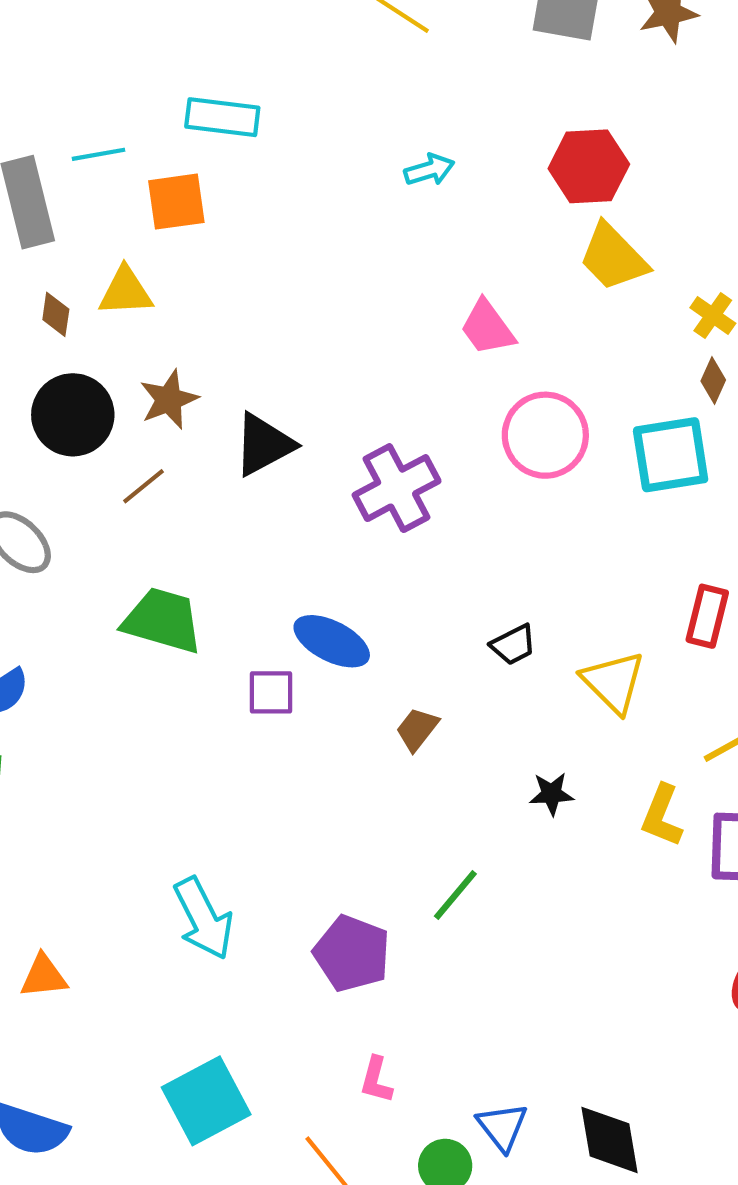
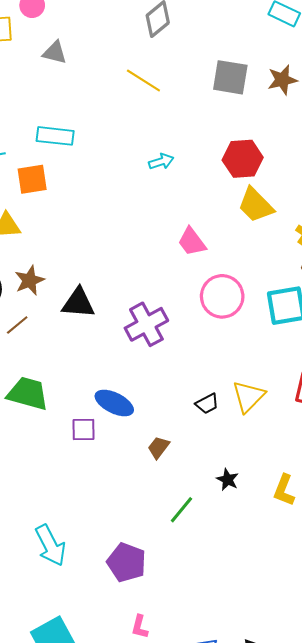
black triangle: (264, 445) -> (78, 303), turned 33
yellow triangle: (613, 682) -> (248, 396), moved, turned 30
black star: (552, 794) -> (228, 480), turned 30
green line: (455, 895) -> (181, 510), moved

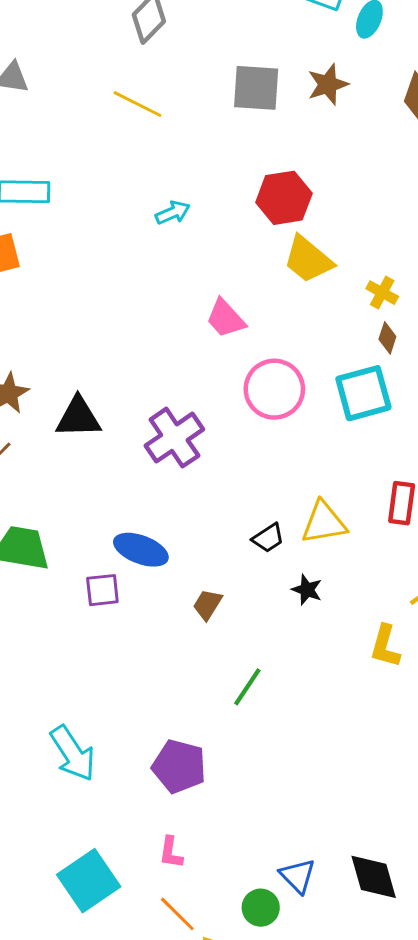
yellow triangle: (248, 396) -> (324, 523), turned 42
black star: (228, 480) -> (307, 590), moved
pink L-shape: (140, 627) -> (171, 852), moved

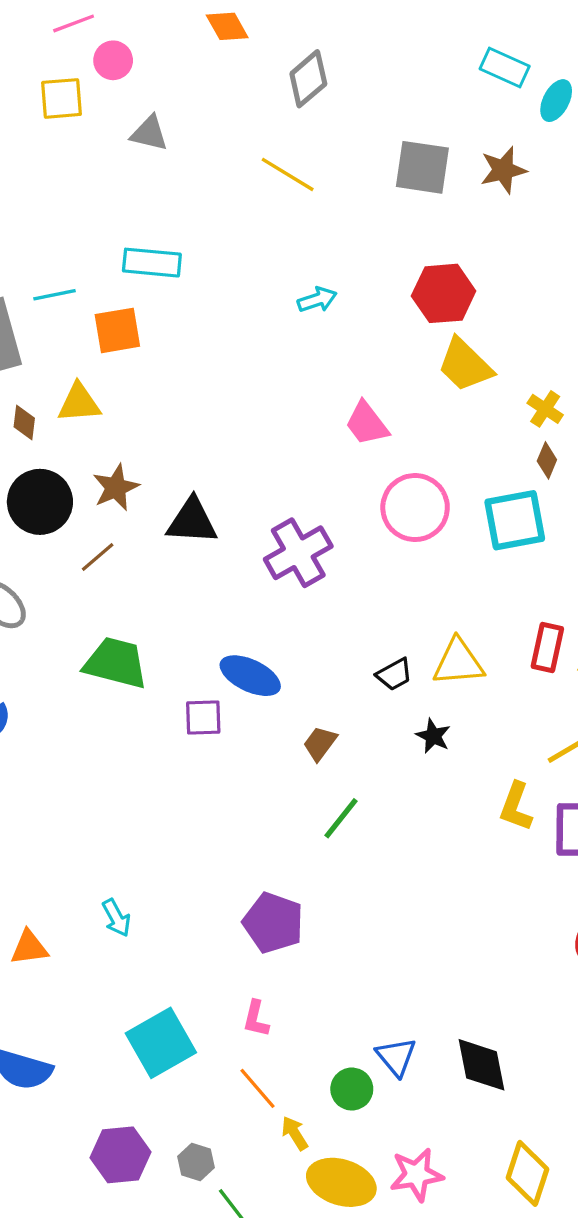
green line: (247, 687) -> (341, 818), moved
cyan arrow: (73, 753) -> (116, 918), moved, size x0.6

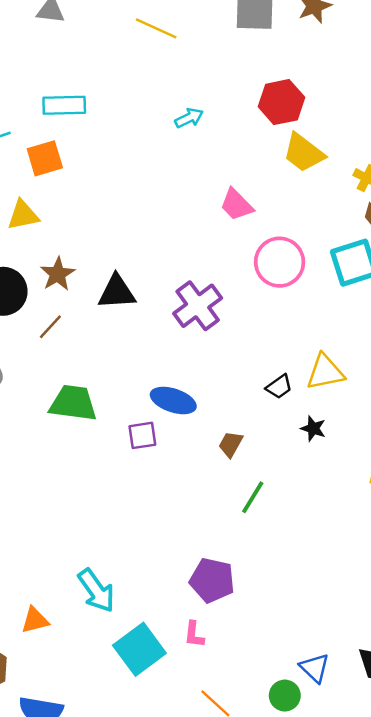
cyan arrow: (116, 918) -> (96, 591), size x1.6
pink L-shape: (256, 1019) -> (194, 634), moved
cyan square: (161, 1043) -> (139, 649), moved

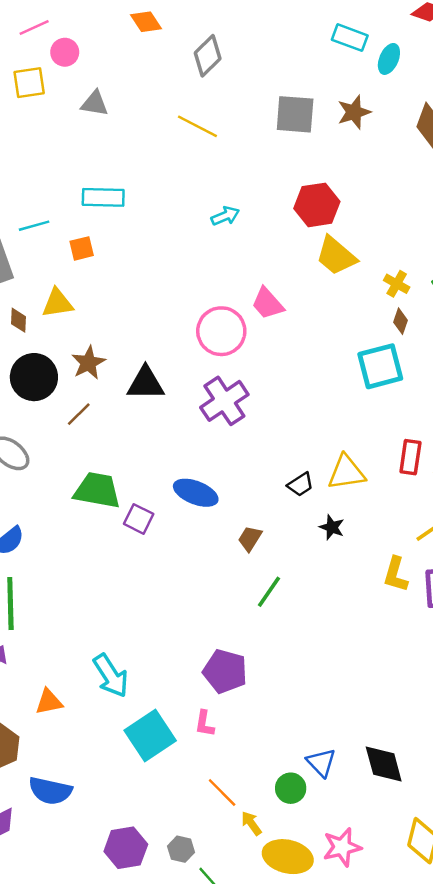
orange square: (45, 158) -> (82, 248), size x0.7
pink circle: (280, 262) -> (221, 331), moved
purple square: (142, 435) -> (139, 519), moved, turned 32

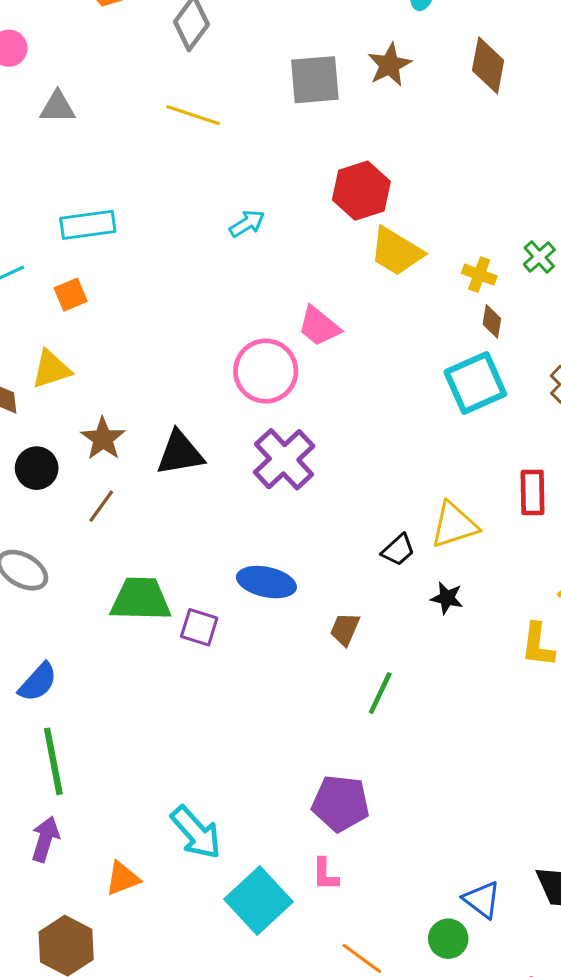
black circle: (34, 377) -> (37, 468), size x0.7

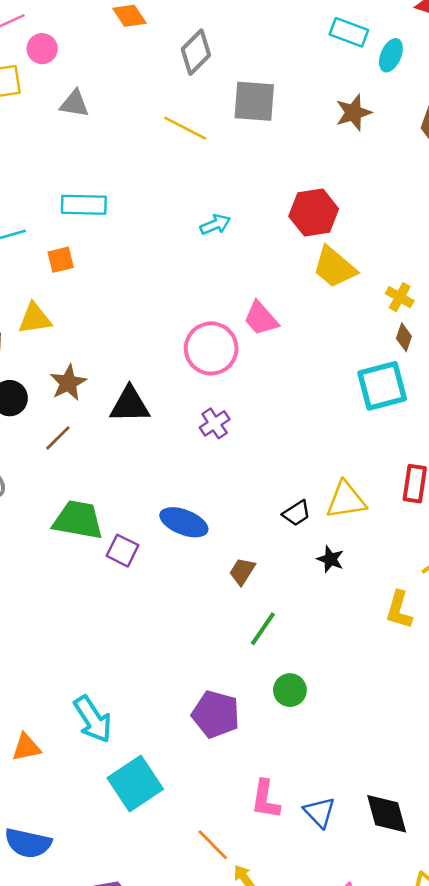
gray square: (315, 80) -> (254, 101), moved
purple cross: (284, 459) -> (215, 423), size x0.6
pink L-shape: (325, 874) -> (265, 799), moved, size x1.4
green circle: (448, 939) -> (290, 690), moved

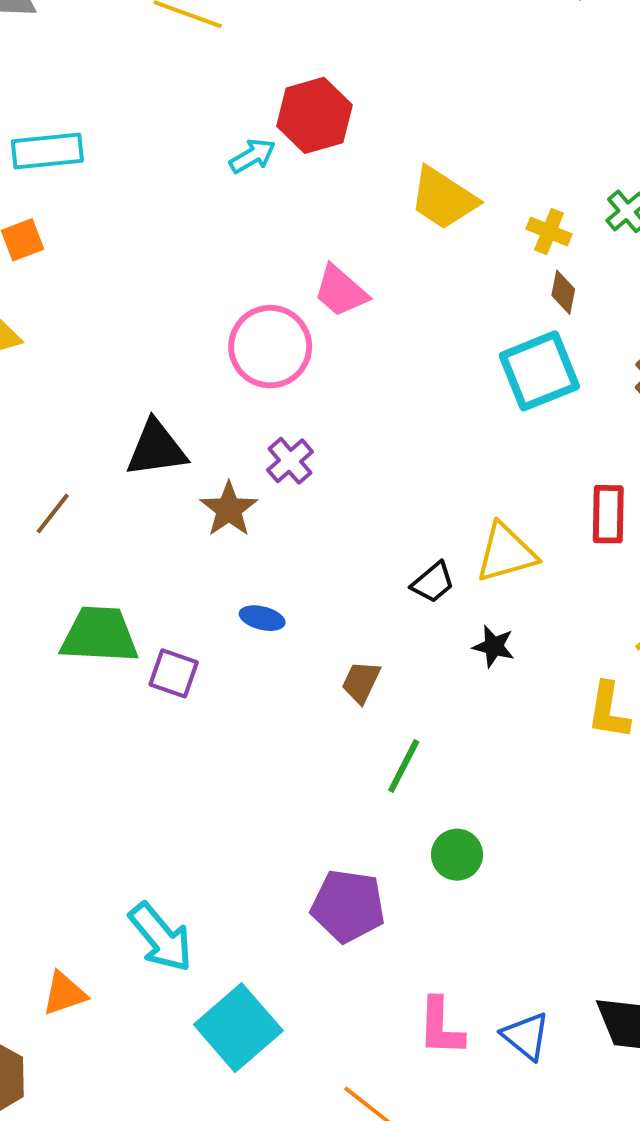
red hexagon: (314, 212) -> (314, 115), moved
brown star: (68, 383) -> (229, 509), moved
blue ellipse: (184, 522) -> (262, 618), size x0.6

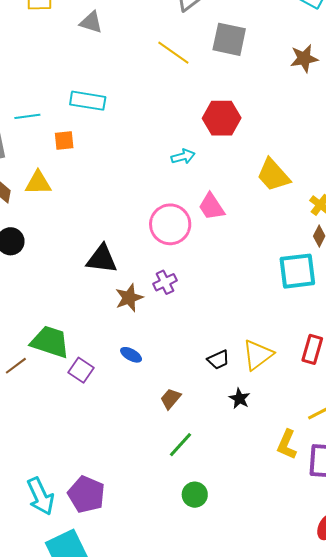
cyan arrow: (252, 156) -> (183, 157), moved
brown line: (53, 513) -> (16, 366), moved
yellow triangle: (506, 553) -> (258, 355), turned -36
purple pentagon: (348, 906) -> (86, 494), moved

